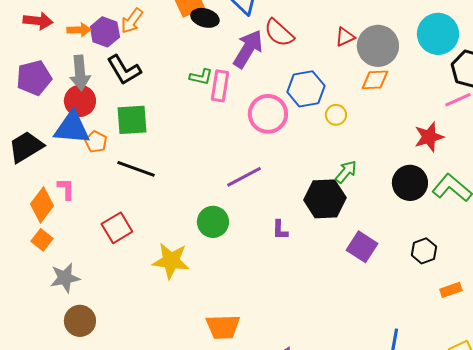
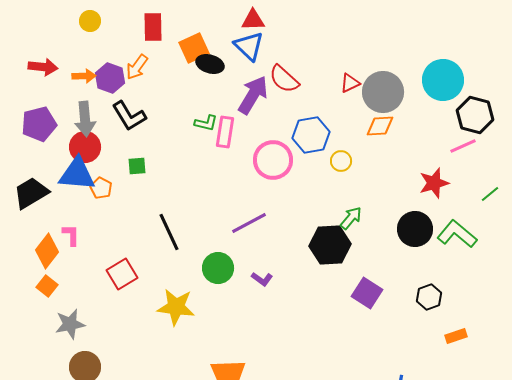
green square: (132, 120) -> (137, 166), size x0.6
black line: (136, 169) -> (169, 232), moved, turned 45
purple L-shape: (280, 230) -> (262, 279), moved, turned -55

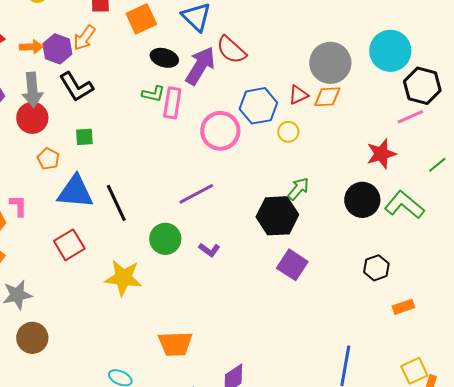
black ellipse: (210, 64) -> (164, 58), moved
red triangle: (350, 83) -> (298, 95), moved
blue triangle: (77, 174) -> (75, 192), moved
purple square: (367, 293) -> (292, 265), moved

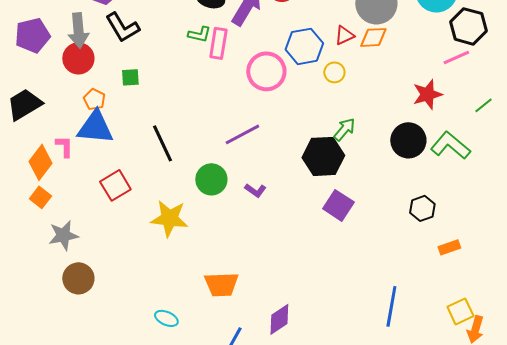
blue triangle: (75, 192) -> (95, 127), moved

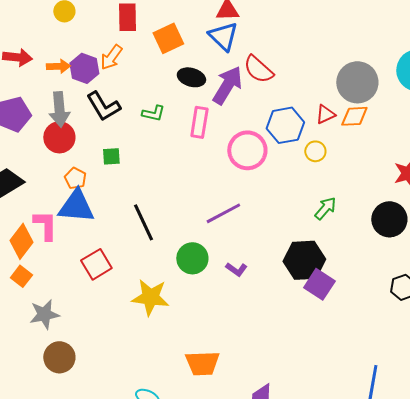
green L-shape: (199, 34) -> (153, 113), moved
pink L-shape: (64, 146) -> (45, 225), size x1.4
black hexagon: (323, 156) -> (304, 260), moved

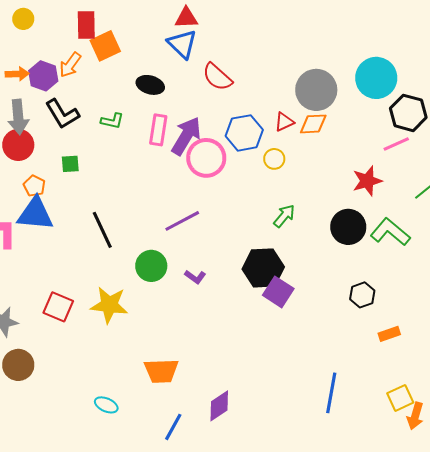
orange square: (168, 38) -> (105, 46), moved
purple arrow: (227, 85) -> (186, 136), moved
red square: (96, 264) -> (58, 307), moved, turned -36

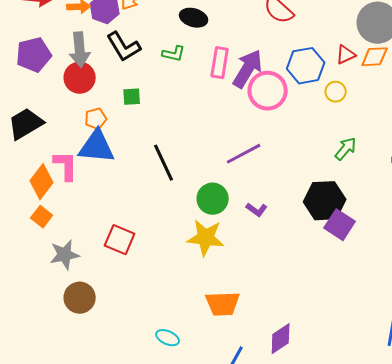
black ellipse: (150, 85) -> (194, 18), moved
orange pentagon: (34, 186) -> (96, 119), turned 30
yellow star: (109, 305) -> (206, 238), moved

